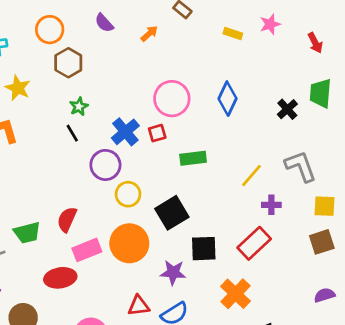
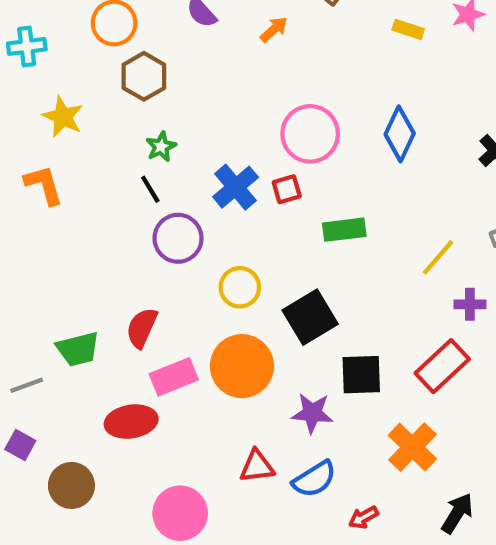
purple circle: (105, 165) -> (178, 238), moved

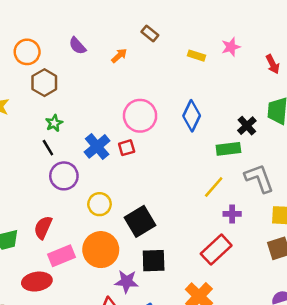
green rectangle: (344, 230) -> (228, 149), moved
black square: (361, 375) -> (154, 261), moved
purple star: (312, 413) -> (127, 282), moved

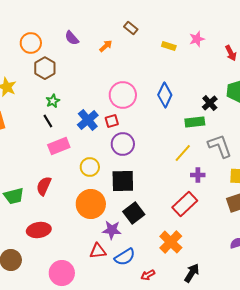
purple circle: (64, 176) -> (123, 144), moved
black square: (140, 221) -> (123, 181), turned 30
pink rectangle: (61, 256) -> (59, 146), moved
black square: (154, 261) -> (134, 213), turned -35

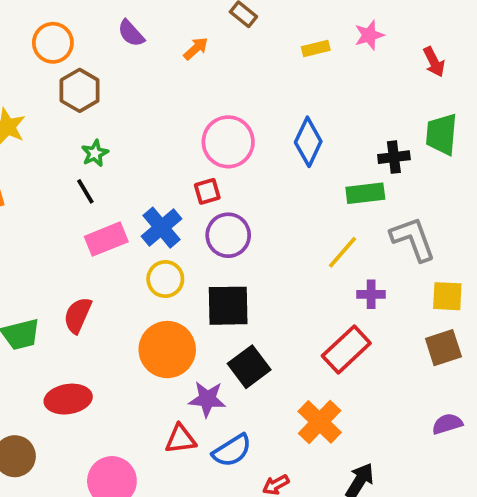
yellow rectangle: (169, 46) -> (316, 49), turned -32
black cross: (210, 103) -> (394, 157), turned 35
blue cross: (88, 120) -> (161, 228), moved

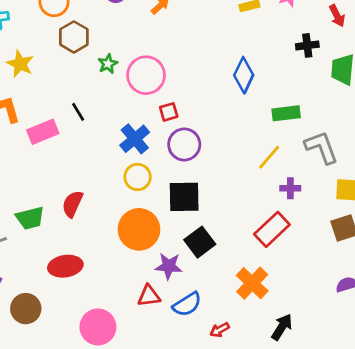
pink circle: (228, 142) -> (146, 75), moved
green star: (95, 153) -> (108, 64), moved
black cross: (394, 157) -> (307, 45), moved
pink rectangle: (106, 239) -> (43, 132), moved

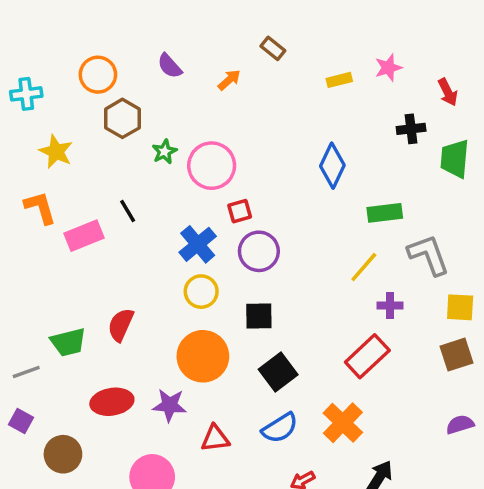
black square: (184, 197) -> (259, 316), size x0.7
purple star: (169, 266) -> (170, 405), moved
blue semicircle: (187, 304) -> (280, 428), moved

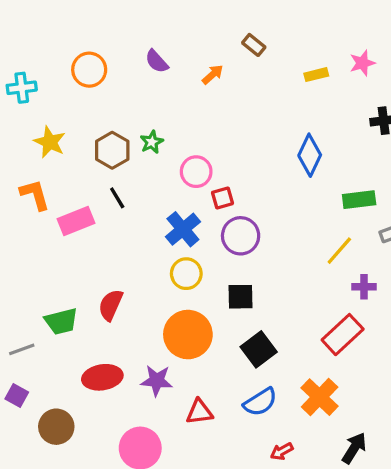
brown hexagon: (122, 118) -> (112, 150), moved
pink circle: (212, 166) -> (196, 172), moved, size x0.7

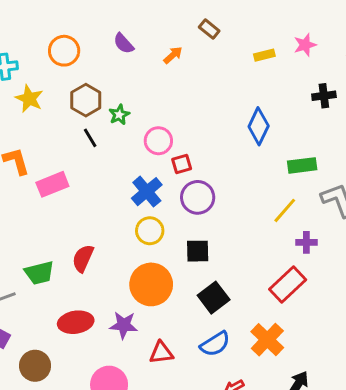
yellow star: (50, 142) -> (29, 99), moved
brown hexagon: (112, 150) -> (86, 100), moved
black line: (117, 198) -> (90, 138), moved

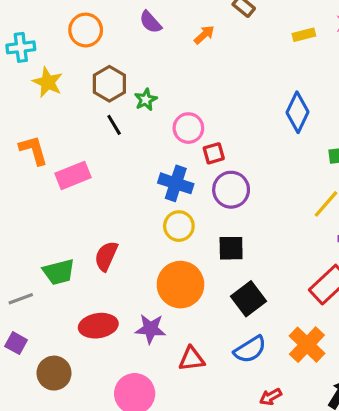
blue cross: (147, 192) -> (176, 183), turned -32

